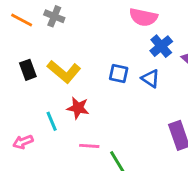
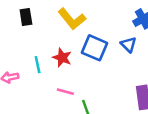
yellow L-shape: (64, 72) -> (72, 19), moved
blue square: (119, 74) -> (94, 48), moved, size x1.5

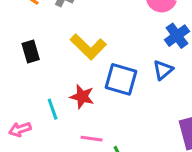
blue triangle: (128, 45) -> (163, 70), turned 42

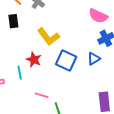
black rectangle: (31, 51) -> (13, 21), moved
red star: (82, 97) -> (34, 60), moved

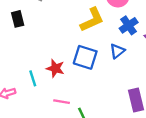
yellow L-shape: (48, 37) -> (92, 20), moved, turned -70
red star: (34, 60) -> (55, 68), moved

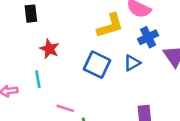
red star: (55, 68) -> (49, 49), moved

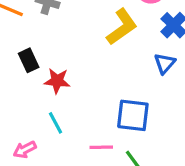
black rectangle: (31, 14) -> (29, 60), moved
blue square: (97, 65) -> (133, 115), moved

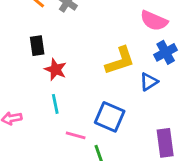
yellow L-shape: (122, 27) -> (120, 61), moved
cyan line: (56, 123) -> (55, 104), moved

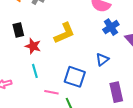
yellow L-shape: (120, 61) -> (64, 33), moved
blue triangle: (149, 82) -> (102, 60), moved

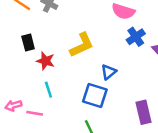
blue triangle: (102, 60) -> (109, 72), moved
pink line: (51, 92) -> (35, 113), moved

